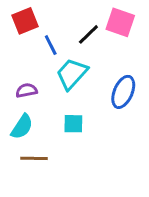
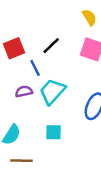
black line: (88, 34) -> (51, 46), moved
purple semicircle: (26, 90) -> (24, 91), moved

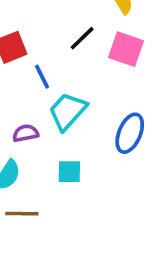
black line: (51, 46) -> (82, 38), moved
purple semicircle: (24, 91) -> (26, 133), moved

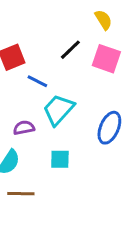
blue line: (42, 77) -> (37, 81), turned -36

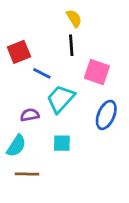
yellow semicircle: (103, 20) -> (74, 18), moved
black line: (70, 50) -> (71, 45), turned -50
pink square: (106, 59) -> (97, 72), moved

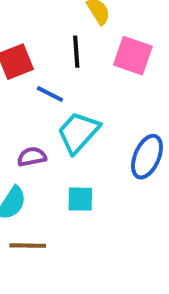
black line: (71, 45) -> (76, 52), moved
pink square: (97, 72) -> (133, 56), moved

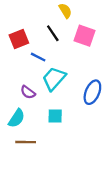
black line: (76, 52) -> (53, 33), turned -30
purple semicircle: (32, 157) -> (28, 92), turned -133

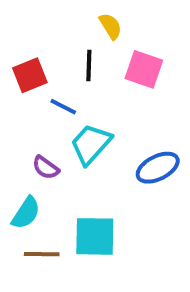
black line: (53, 33) -> (89, 65), turned 36
blue ellipse: (92, 92) -> (158, 168), turned 40
cyan square: (55, 116) -> (95, 236), moved, size x1.6

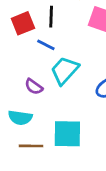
black line: (89, 65) -> (51, 17), moved
cyan semicircle: (26, 213) -> (20, 118), turned 65

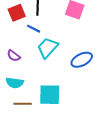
purple semicircle: (34, 87) -> (14, 56), moved

